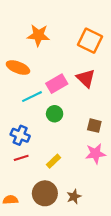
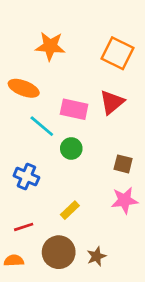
red triangle: (86, 78) -> (112, 102), turned 36
pink rectangle: (57, 84) -> (74, 109), turned 42
cyan line: (32, 97) -> (42, 126), turned 66
red line: (21, 158) -> (24, 227), moved

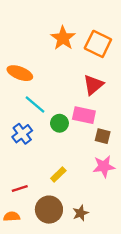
orange star: (50, 46) -> (63, 38), moved, turned 30
pink rectangle: (74, 109) -> (84, 115), moved
blue cross: (26, 177) -> (22, 134), moved, turned 30

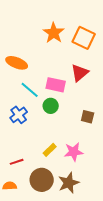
pink rectangle: (84, 115) -> (56, 85), moved
pink star: (104, 166) -> (74, 152), moved
brown star: (80, 213) -> (69, 183), size x1.5

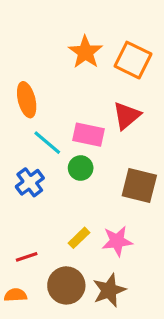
orange ellipse: (17, 63) -> (27, 100), turned 55
brown square: (88, 117) -> (139, 185), size x1.6

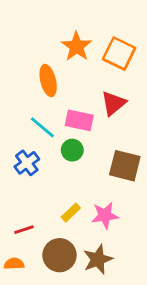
orange ellipse: (27, 100) -> (48, 81), moved

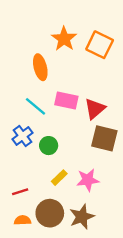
red triangle: (113, 103) -> (95, 109), moved
green circle: (72, 150) -> (49, 146), moved
orange semicircle: (14, 264) -> (22, 220), moved

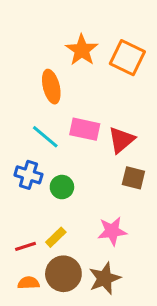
blue cross: (22, 136) -> (28, 175), turned -36
brown square: (104, 138) -> (133, 178), size x0.7
yellow rectangle: (59, 178) -> (56, 237), moved

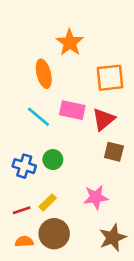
orange square: (127, 58) -> (110, 78), moved, turned -32
blue cross: (28, 175) -> (24, 166), moved
brown star: (105, 278) -> (113, 238), moved

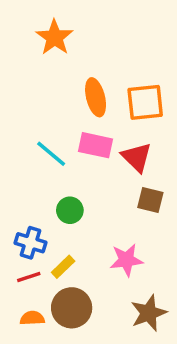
orange star: (70, 43) -> (54, 37), moved
orange ellipse: (44, 74) -> (96, 97), moved
red triangle: (104, 119) -> (137, 157), turned -35
blue cross: (24, 166) -> (31, 243), moved

